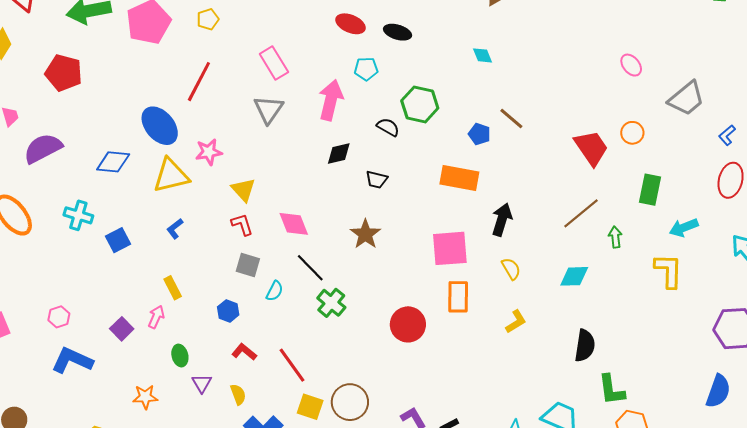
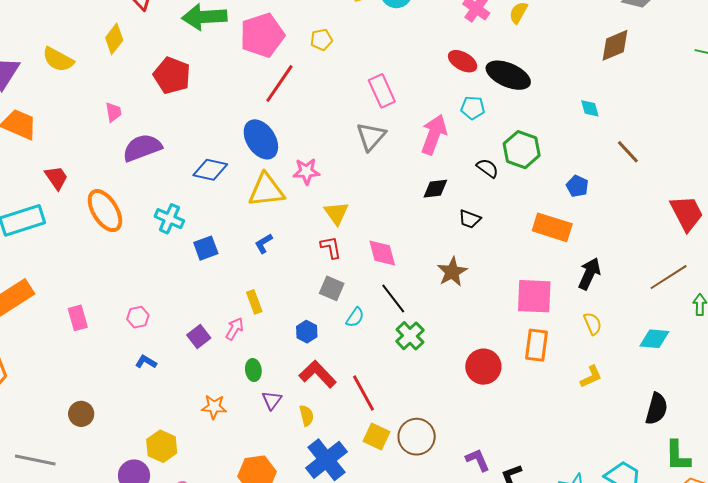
black ellipse: (398, 32) -> (508, 75), size x1.6
red line: (199, 82) -> (279, 84), moved
brown line: (511, 119) -> (628, 152), moved
red L-shape: (244, 352) -> (318, 374), size x1.5
blue L-shape: (72, 360) -> (146, 362), size x0.5

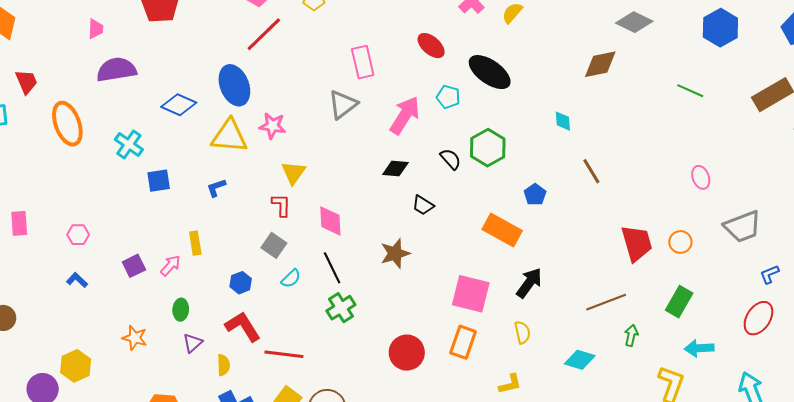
red ellipse: (463, 61) -> (431, 46), moved
red line: (364, 393) -> (284, 354), turned -66

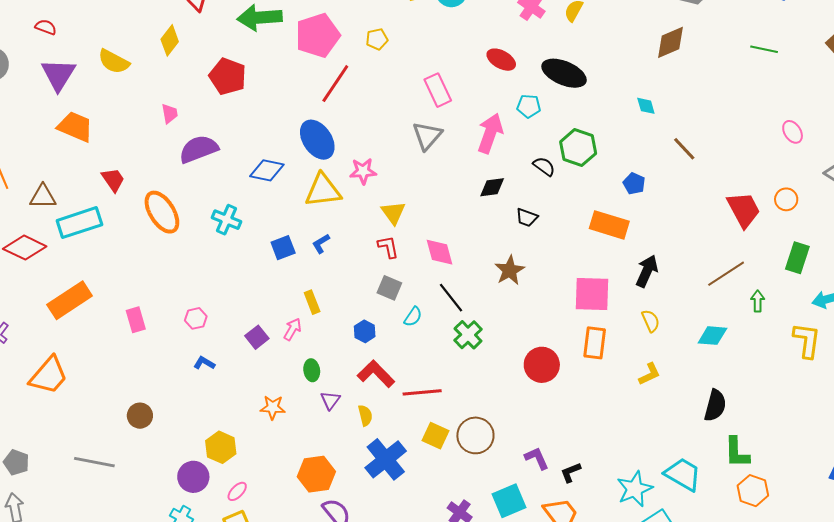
blue square: (159, 181) -> (283, 248), moved

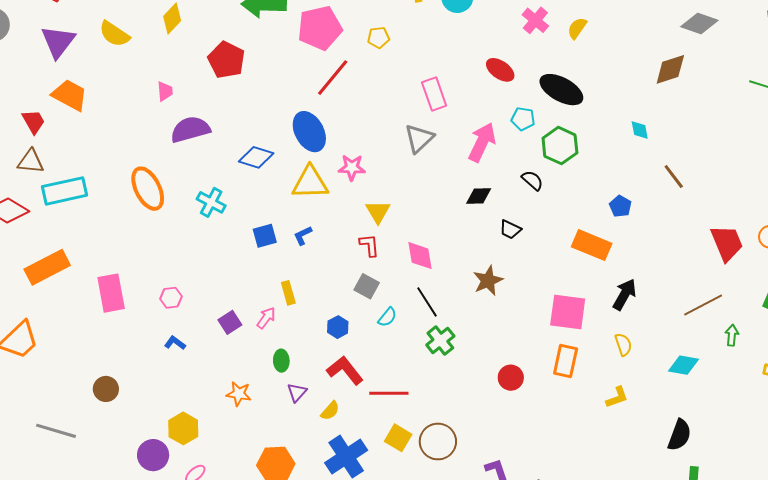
green hexagon: (578, 148) -> (560, 146), moved
red trapezoid: (113, 180) -> (33, 122), moved
pink rectangle: (136, 320) -> (111, 293), size x1.5
red circle: (542, 365) -> (511, 378), size x0.7
yellow semicircle: (365, 415) -> (330, 411), turned 50

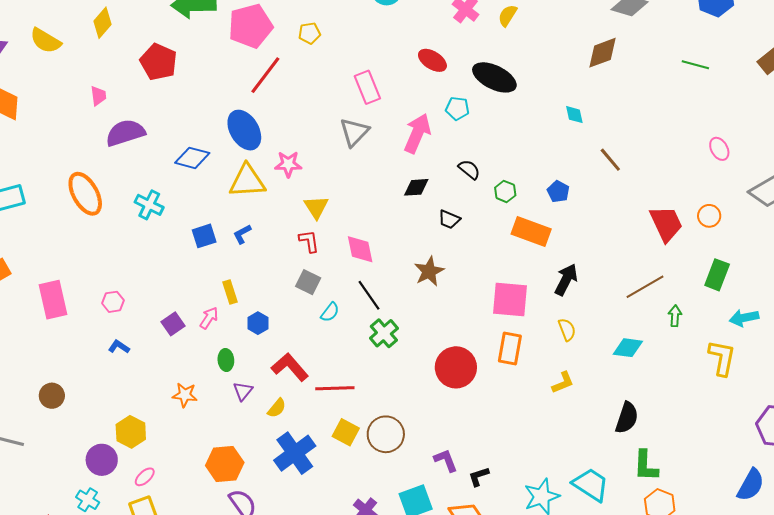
green hexagon: (560, 146) -> (505, 191), moved, size x0.6
blue hexagon: (338, 327) -> (258, 323), moved
red circle: (511, 378) -> (456, 367), size x1.6

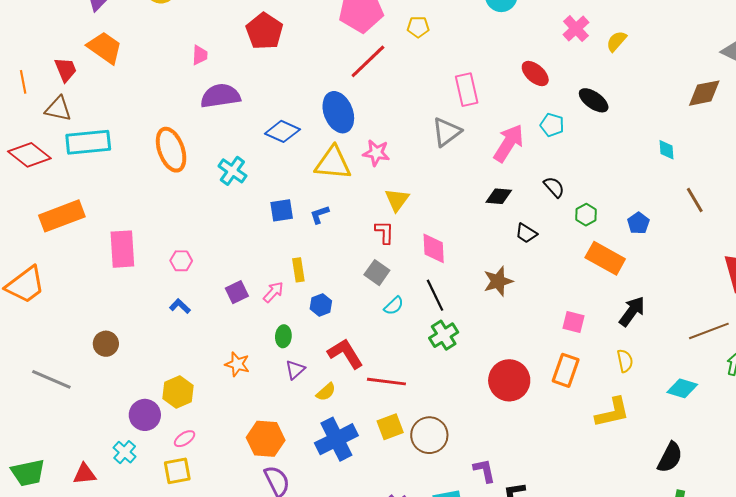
black ellipse: (494, 77) -> (594, 100), size x0.7
pink square: (510, 299) -> (574, 322), size x0.6
yellow L-shape: (563, 383) -> (612, 412), size x1.5
yellow square: (346, 432) -> (390, 427), turned 32

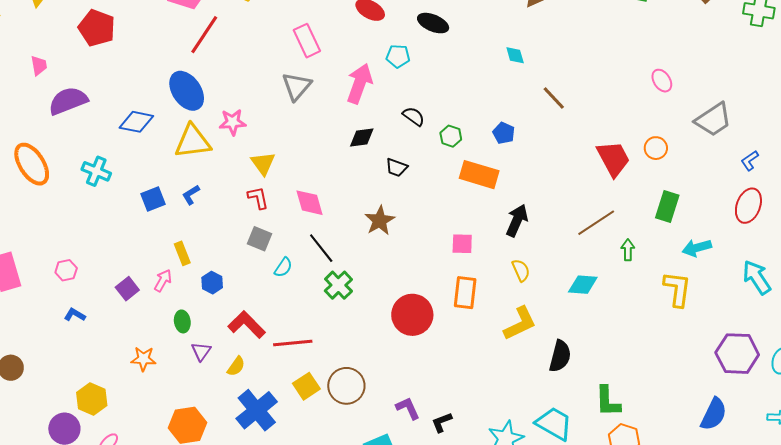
black semicircle: (670, 457) -> (560, 356), moved

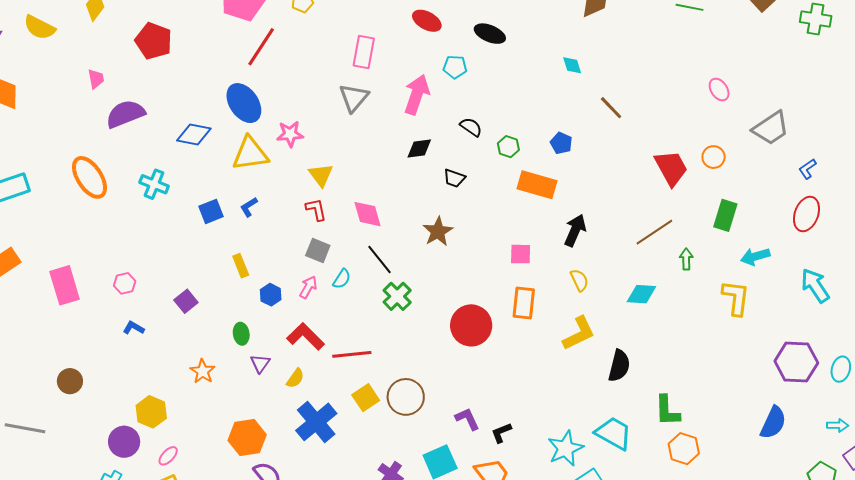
pink rectangle: (307, 41) -> (364, 52), turned 36
pink arrow: (163, 281) -> (308, 287), moved
orange star: (143, 359) -> (203, 371), turned 30

